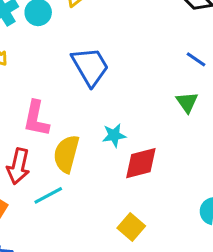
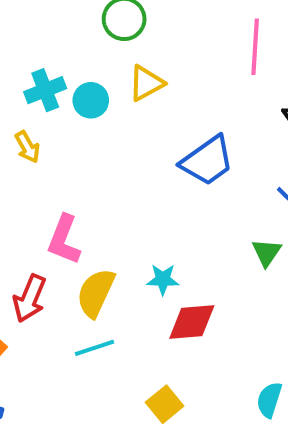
blue trapezoid: (90, 67) -> (207, 161), moved, turned 75
cyan line: (48, 195) -> (94, 348), moved

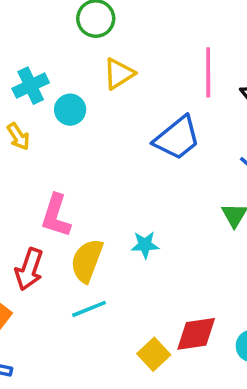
pink line: (255, 47) -> (208, 72), moved
cyan circle: (91, 100) -> (70, 110), moved
red diamond: (192, 322) -> (196, 334), moved

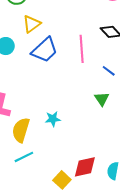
pink line: (208, 72) -> (82, 49), moved
blue trapezoid: (177, 138) -> (45, 50), moved

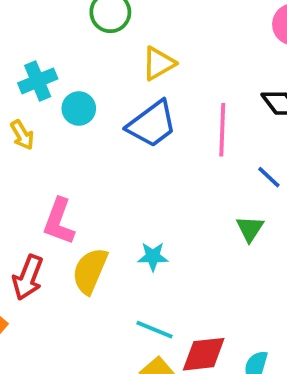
yellow triangle: (32, 24) -> (158, 63), moved
cyan line: (24, 157) -> (155, 330), moved, turned 42

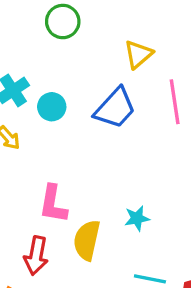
yellow triangle: (158, 63) -> (138, 54), moved

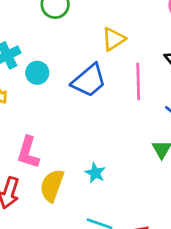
cyan star: (137, 218) -> (95, 173), turned 30

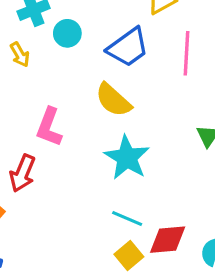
cyan star: (95, 173) -> (127, 158), size x1.8
yellow semicircle: (52, 186) -> (113, 100), moved, turned -72

